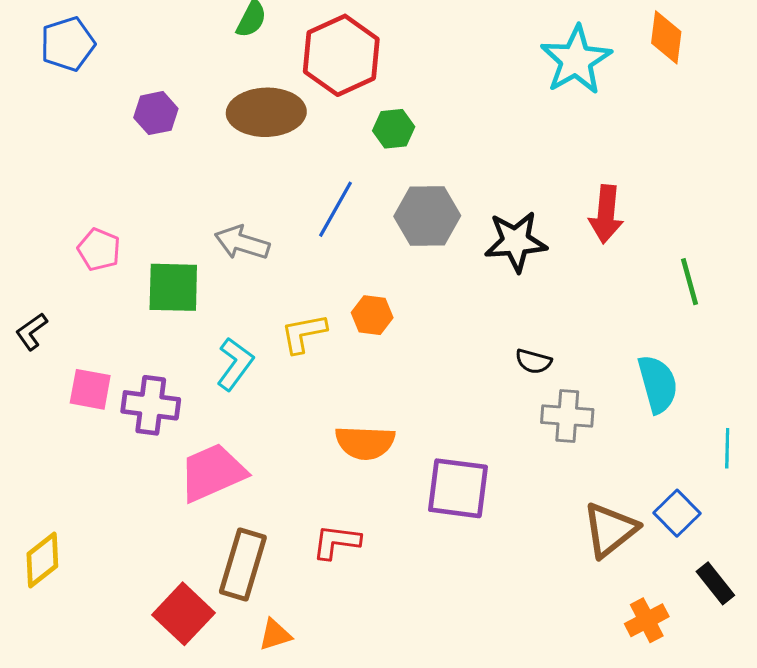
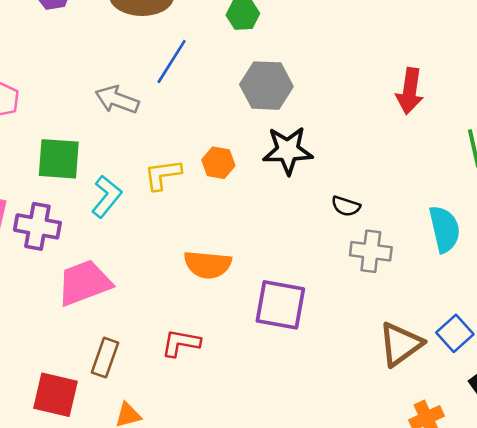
blue line: (336, 209) -> (172, 61), moved
black star: (516, 242) -> (288, 150), moved
green square: (173, 287) -> (59, 159), moved
brown rectangle: (243, 565) -> (105, 358), size x0.7
red square: (183, 614) -> (56, 395), turned -33

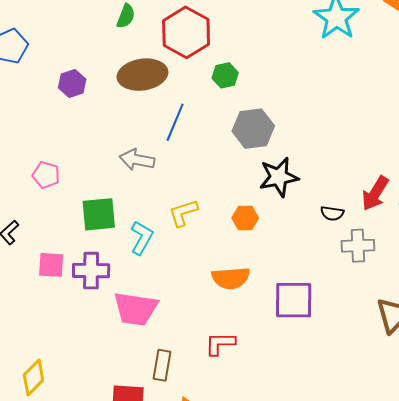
red arrow: (410, 91) -> (375, 193), moved, turned 33
orange hexagon: (218, 163) -> (245, 218), moved
pink trapezoid: (84, 283) -> (136, 309), turned -141

